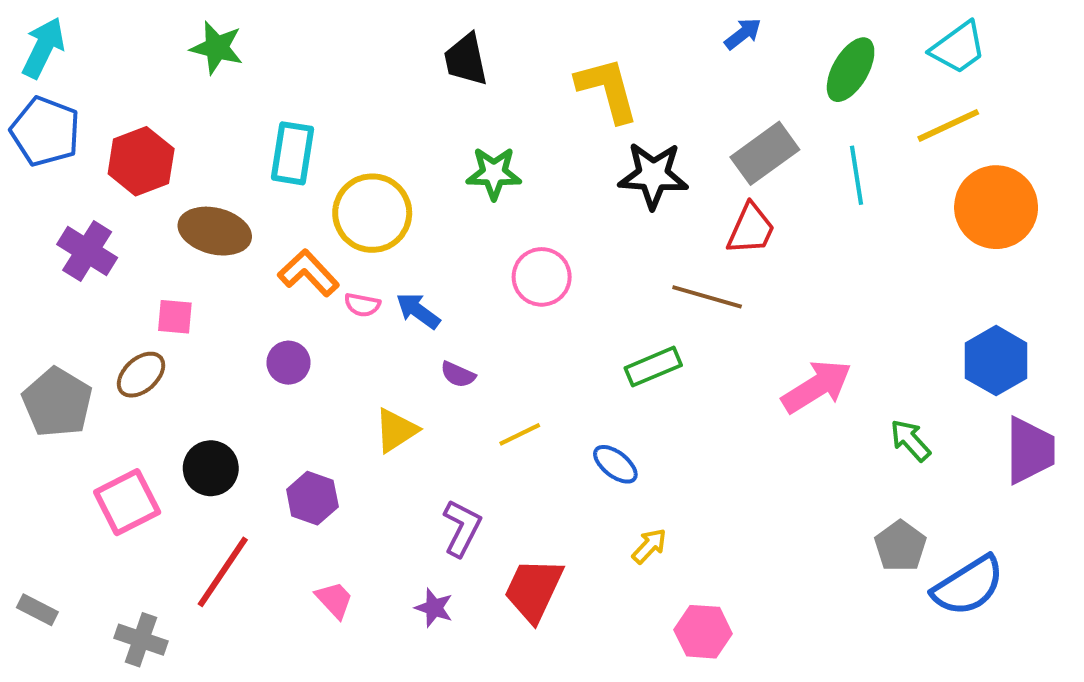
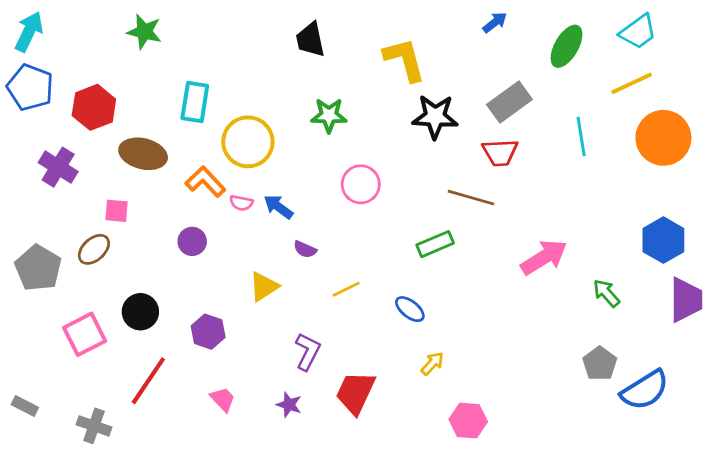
cyan line: (857, 175) -> (581, 137), moved
red trapezoid: (751, 229) -> (500, 152), turned 63

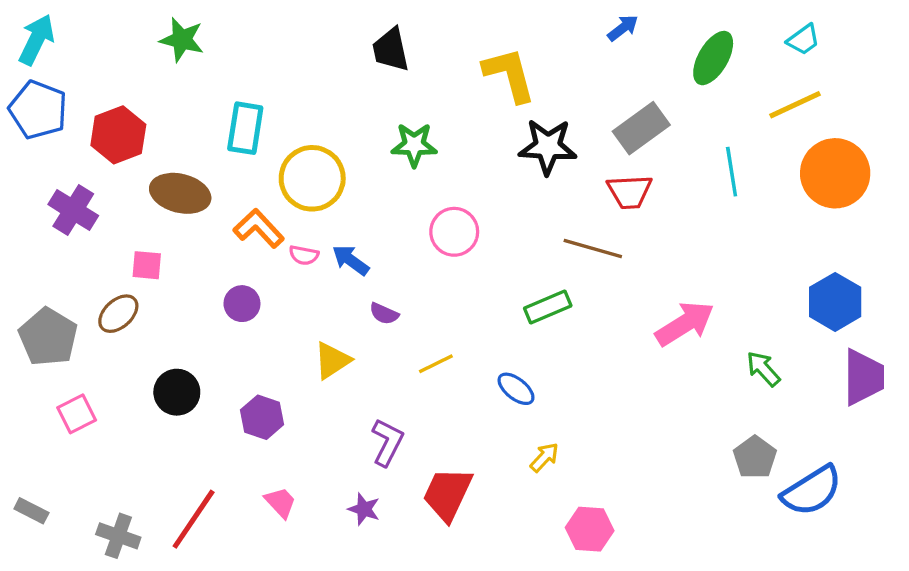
cyan trapezoid: (638, 32) -> (803, 40), size x0.7
pink square: (85, 334) -> (77, 414), moved, size x0.7
red line: (148, 381) -> (194, 519), moved

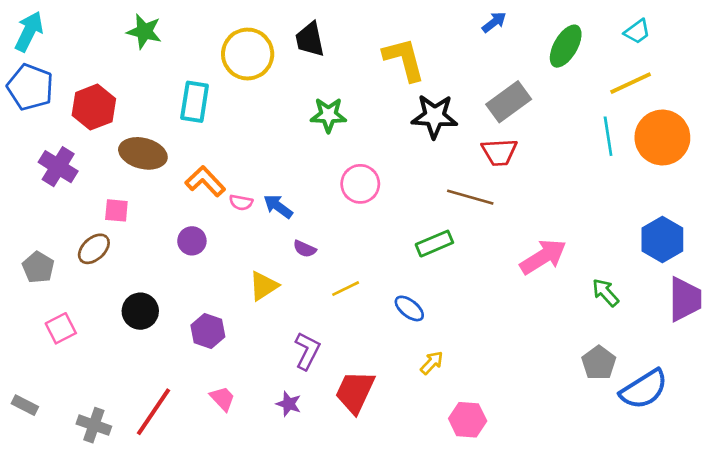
cyan line: (732, 172) -> (608, 136), moved
yellow circle: (312, 178) -> (248, 54), moved
gray pentagon: (48, 337) -> (38, 267), size x0.7

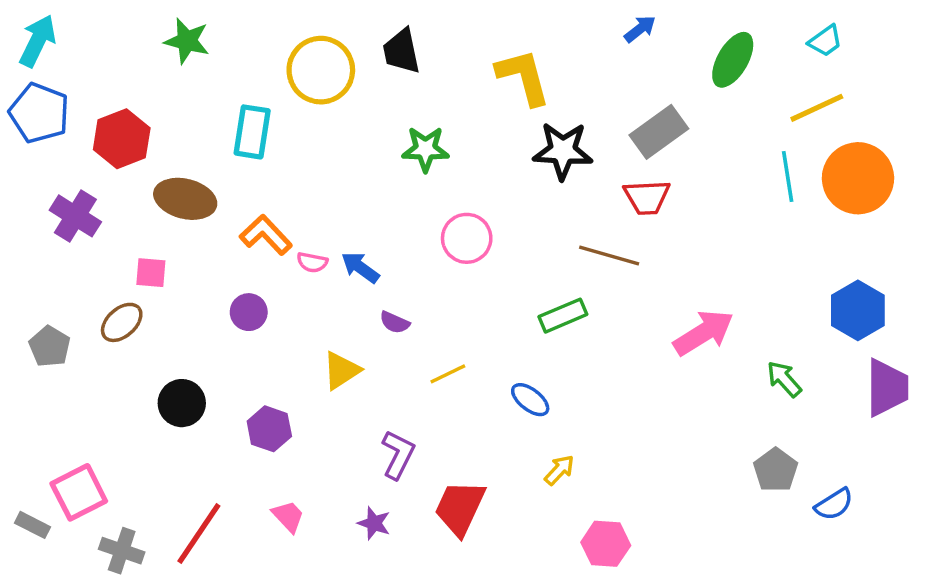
pink square: (61, 328) -> (79, 492), moved, size x1.4
blue semicircle: (644, 389) -> (834, 504), size x0.6

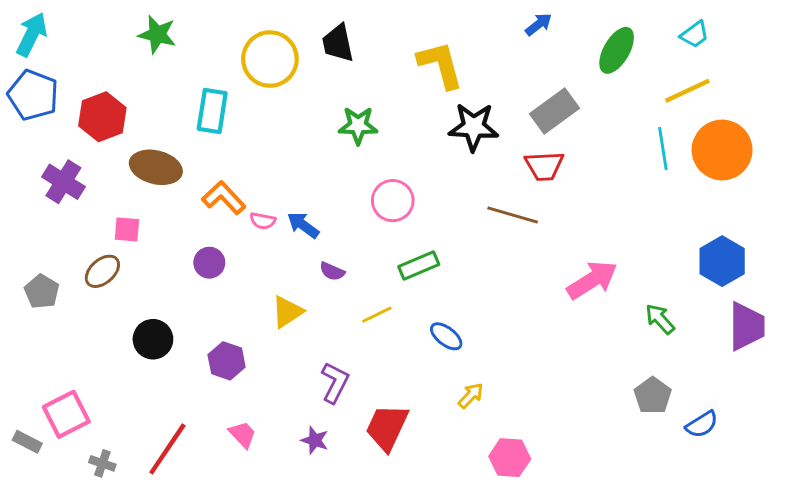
green rectangle: (563, 316) -> (419, 266), moved
gray cross: (122, 551) -> (102, 463), size x0.7

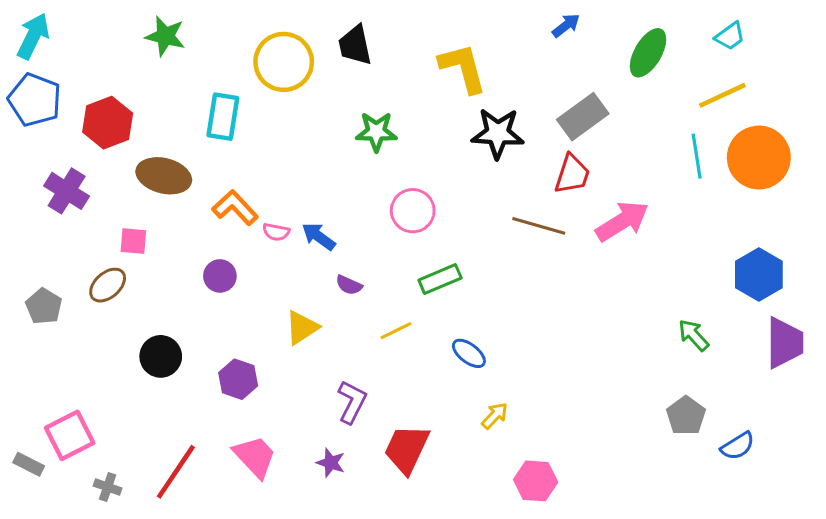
red trapezoid: (544, 166) -> (572, 174), turned -69
pink arrow: (592, 280) -> (622, 221), moved
pink trapezoid: (243, 435) -> (255, 457), size x1.5

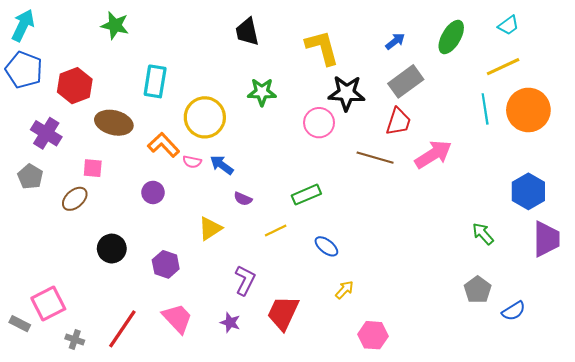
blue arrow: (566, 25) -> (395, 41), moved
yellow circle: (284, 62) -> (205, 117), moved
pink circle: (413, 211) -> (319, 123), moved
gray pentagon: (44, 306) -> (30, 177), moved

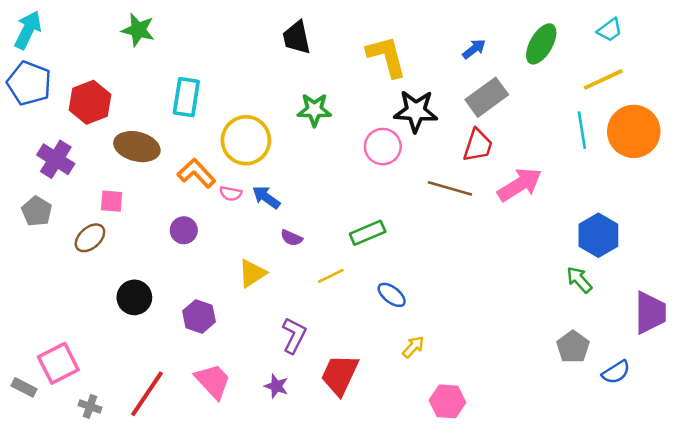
blue hexagon: (528, 191) -> (598, 235), moved
purple trapezoid: (546, 239) -> (650, 313), moved

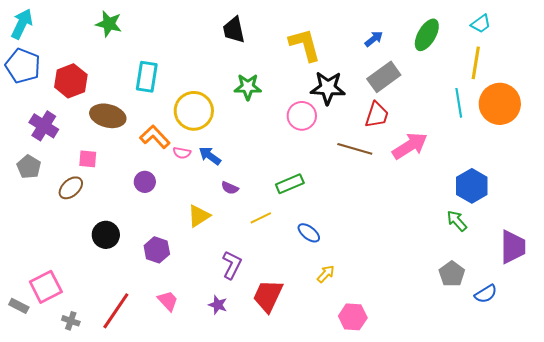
yellow line: (603, 79) -> (476, 63), turned -56
pink trapezoid: (213, 381) -> (168, 301), size x0.7

